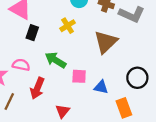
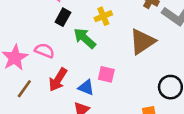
green arrow: (55, 60) -> (85, 38), moved
blue triangle: (101, 87) -> (86, 87), moved

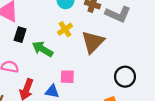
yellow cross: (103, 16) -> (65, 29), moved

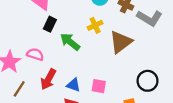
pink square: (67, 77) -> (99, 86), moved

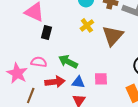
green arrow: (70, 42) -> (68, 62), moved
red arrow: (48, 79) -> (55, 82), turned -114

